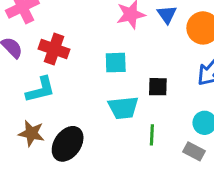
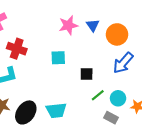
cyan trapezoid: (123, 108) -> (56, 110), moved
green line: (152, 135) -> (98, 95), moved, turned 48

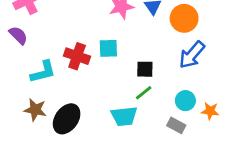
red cross: (17, 49) -> (77, 56), moved
green line: (98, 95) -> (144, 93), moved
cyan trapezoid: (56, 110) -> (124, 116), moved

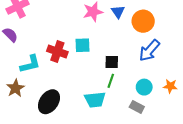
green line: (144, 93) -> (111, 81), turned -32
brown star: (35, 110) -> (15, 88), moved, turned 30
orange star: (210, 111) -> (170, 86), moved

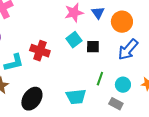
cyan square: (82, 45) -> (74, 40), moved, turned -35
black square: (112, 62) -> (93, 47), moved
green line: (111, 81) -> (100, 79), moved

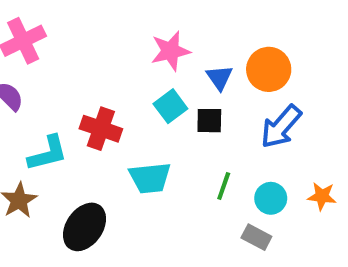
blue triangle: (98, 13) -> (220, 78), moved
cyan trapezoid: (76, 97) -> (150, 178), moved

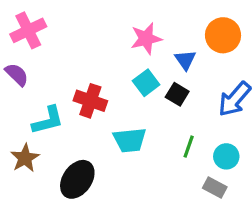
orange circle: (269, 69) -> (223, 35), moved
black square: (209, 121) -> (177, 94), turned 30

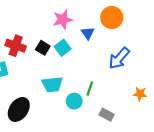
black square: (177, 94) -> (43, 48), moved
red cross: (90, 101) -> (16, 46), moved
cyan circle: (226, 156) -> (74, 101), moved

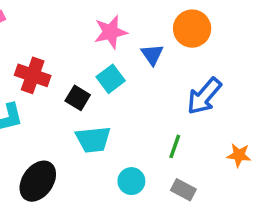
black square: (43, 48) -> (78, 98), moved
green line: (90, 89) -> (175, 146), moved
cyan circle: (74, 101) -> (131, 181), moved

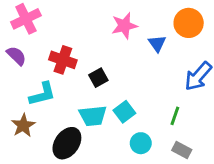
cyan square: (111, 79) -> (124, 112), moved
black square: (78, 98) -> (98, 78), turned 30
cyan trapezoid: (93, 139) -> (93, 116), moved

